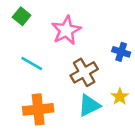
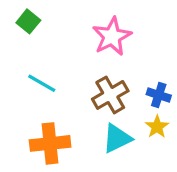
pink star: (66, 30) -> (112, 36), moved
blue cross: (121, 52) -> (159, 95), moved

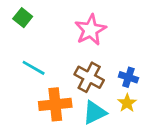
brown cross: (110, 95) -> (89, 77), turned -32
orange cross: (50, 143) -> (55, 104), moved

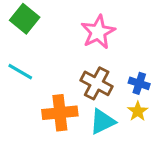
green square: (23, 18) -> (25, 19), size x1.4
cyan line: (34, 68) -> (20, 72), moved

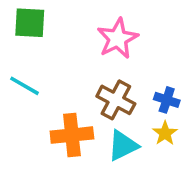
green square: (25, 19) -> (30, 23), turned -36

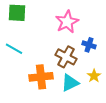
blue cross: (167, 100) -> (89, 45), moved

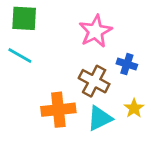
cyan line: (14, 49) -> (20, 55), moved

